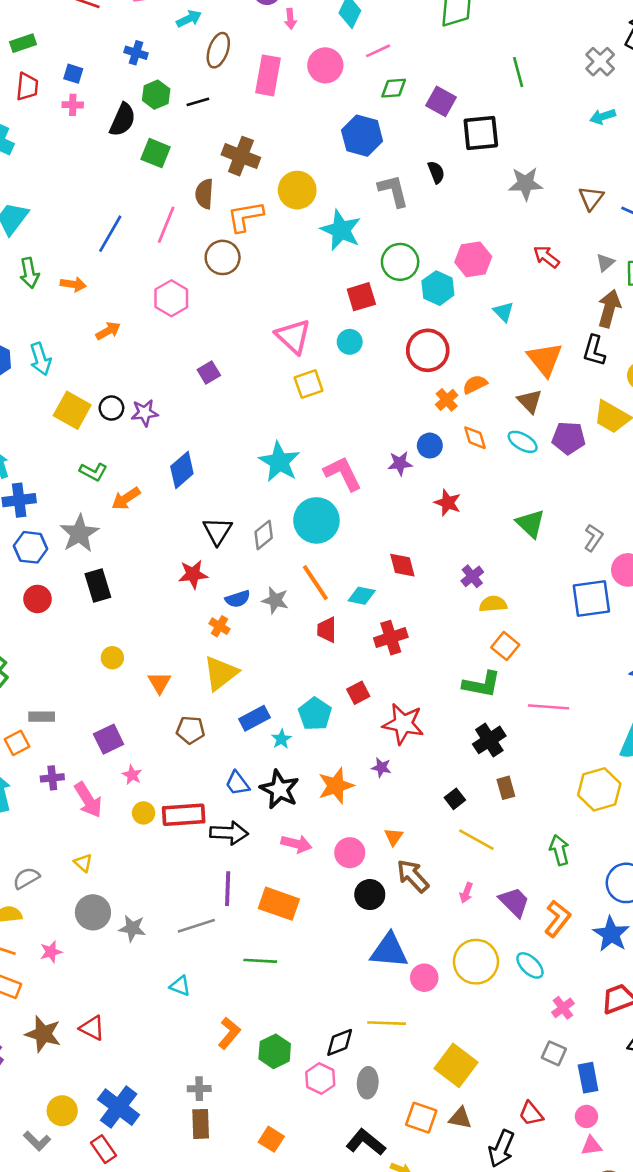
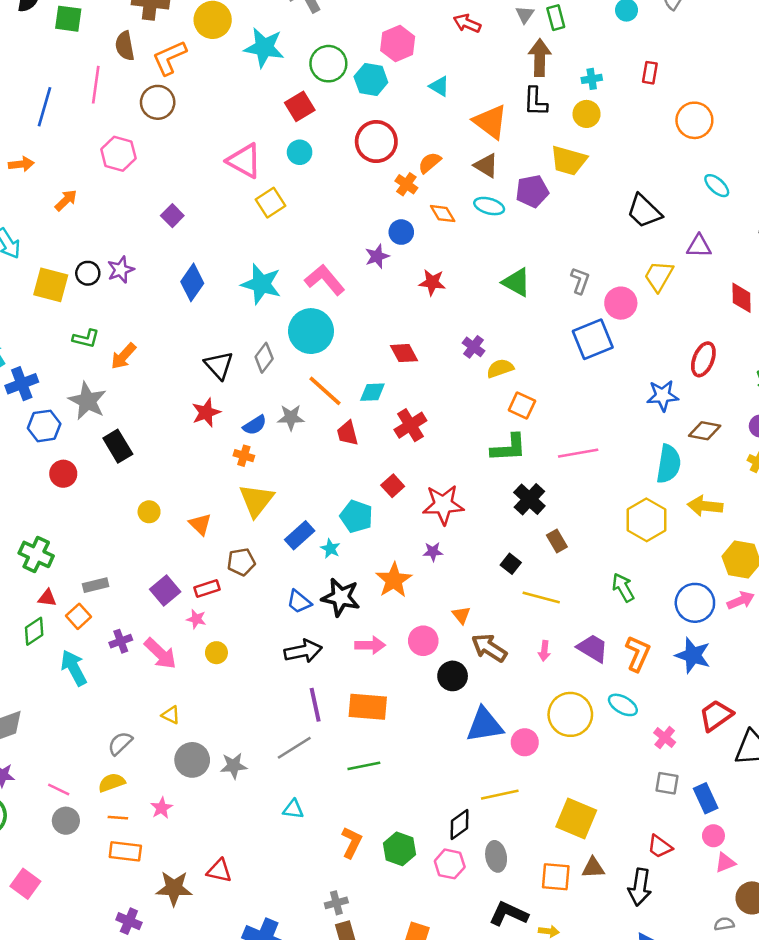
blue diamond: (182, 470) -> (192, 282), moved
red rectangle: (184, 815) -> (207, 589), moved, size x0.6

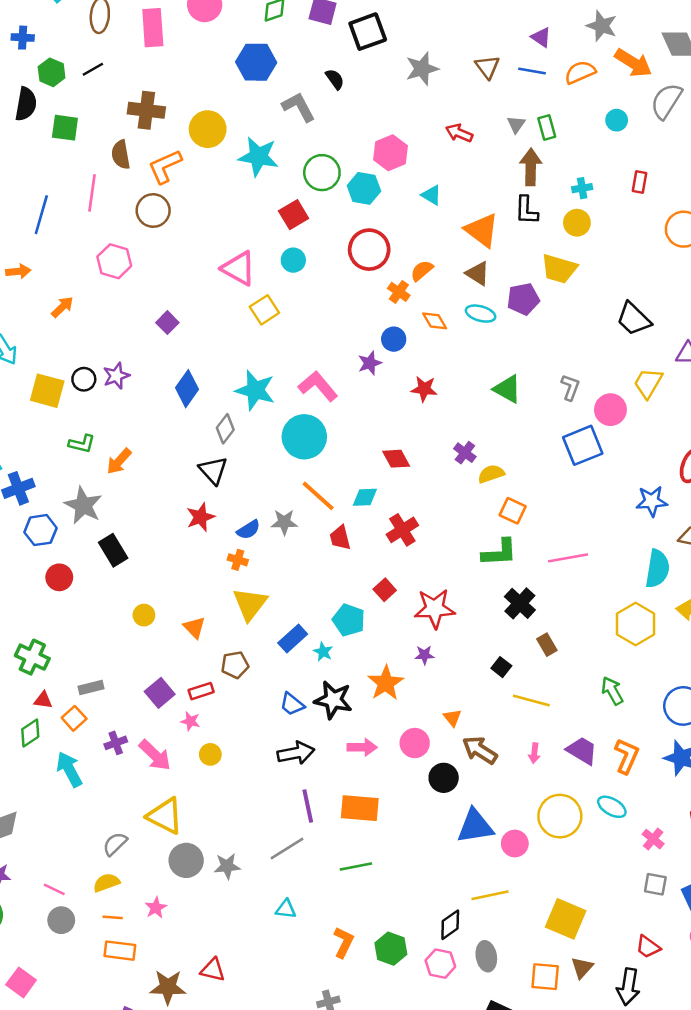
gray diamond: (264, 358) -> (225, 429), moved
yellow triangle: (171, 715) -> (165, 816), size x2.0
brown triangle: (593, 868) -> (582, 968), turned -45

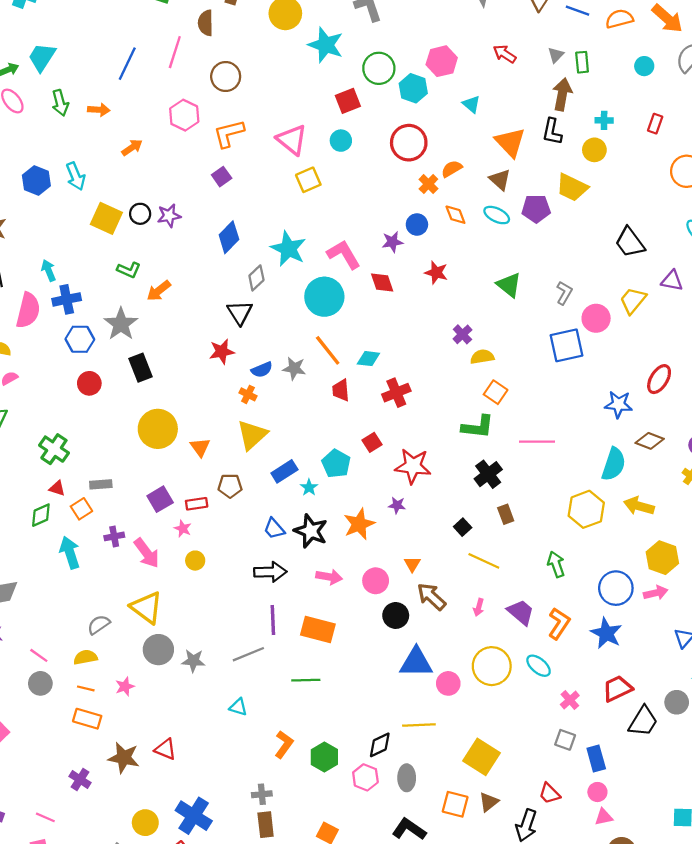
orange L-shape: (165, 166) -> (229, 134), moved
red diamond: (396, 459) -> (382, 283), moved
yellow circle: (144, 615) -> (158, 429), size x2.0

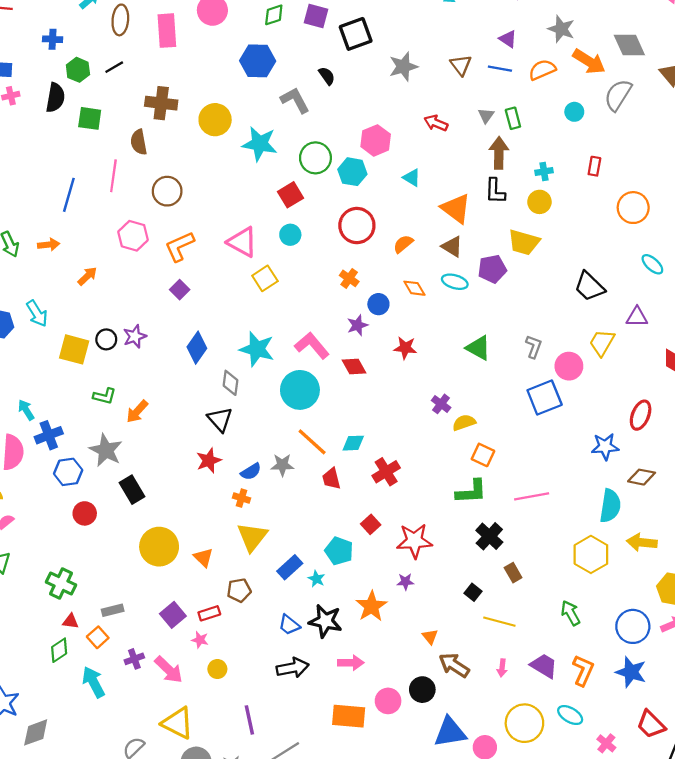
orange cross: (428, 184) -> (349, 278), moved
gray diamond: (256, 278) -> (231, 383), turned -30
pink circle: (376, 581) -> (388, 701), moved
purple line: (273, 620) -> (249, 720), moved
red trapezoid: (617, 688) -> (651, 724), turned -100

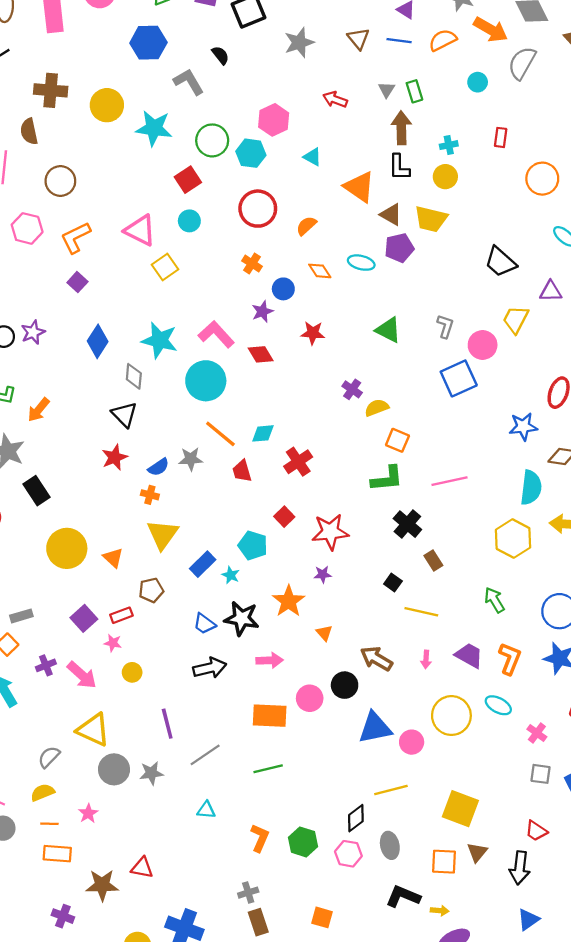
brown triangle: (452, 247) -> (391, 214), moved
orange triangle: (430, 637) -> (324, 633), moved

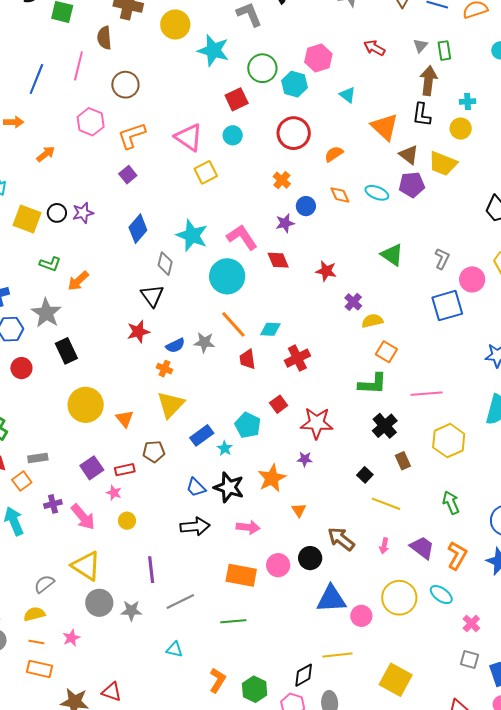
red star: (313, 333) -> (326, 271), moved
yellow hexagon: (513, 539) -> (449, 441), moved

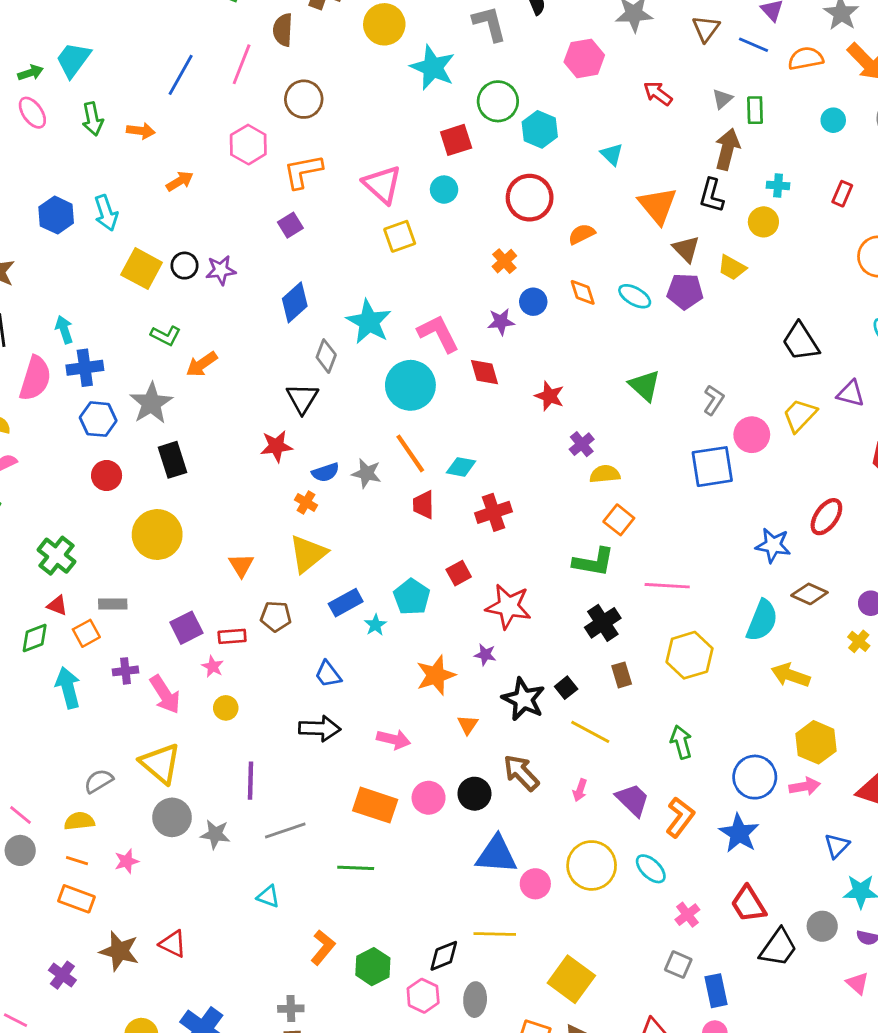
pink hexagon: (318, 58) -> (584, 58), moved
yellow trapezoid: (443, 164) -> (732, 268), size x0.7
yellow circle: (86, 405) -> (157, 535), moved
black star: (229, 487) -> (523, 699), moved

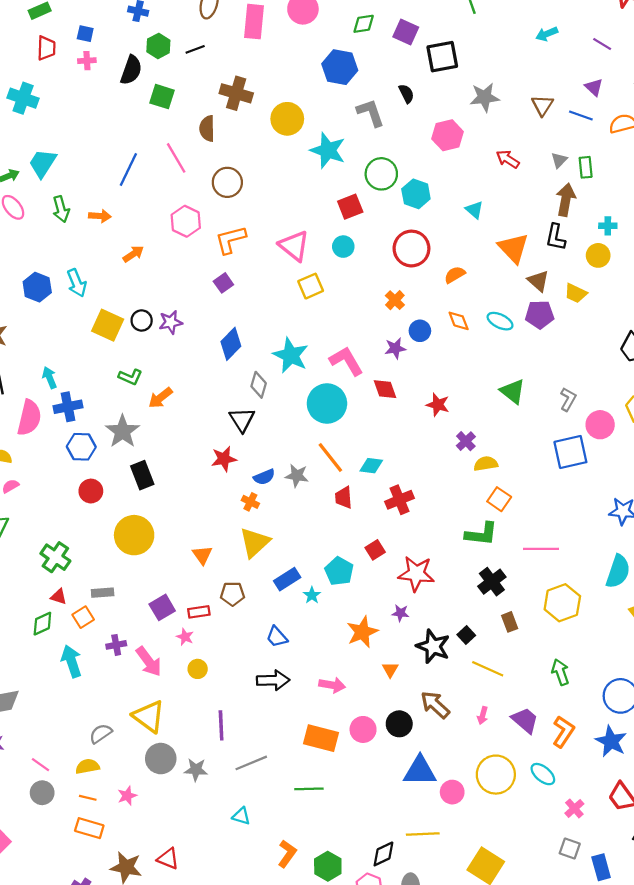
pink line: (242, 64) -> (176, 158), turned -48

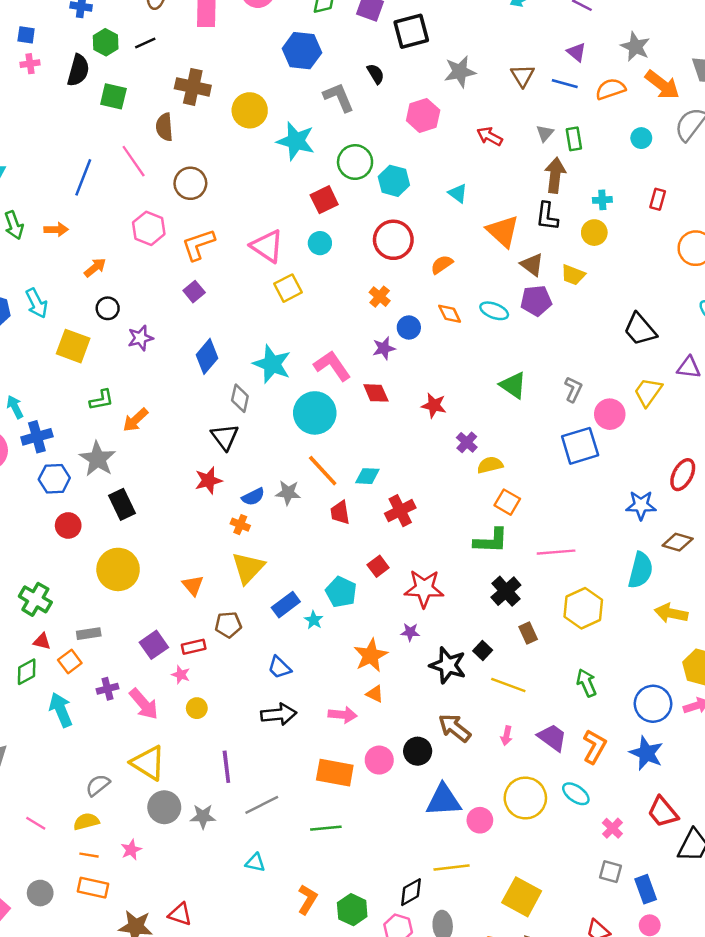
black circle: (142, 320) -> (108, 308), moved
green L-shape: (130, 377) -> (102, 400), turned -30
orange triangle: (390, 670) -> (375, 694), moved, turned -30
gray circle: (42, 793) -> (40, 893), moved

